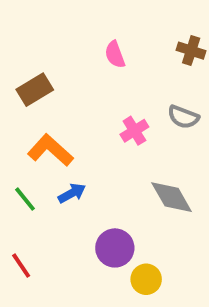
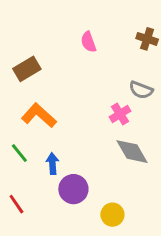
pink cross: (134, 131) -> (120, 114), moved
blue arrow: (72, 193) -> (52, 164), moved, turned -65
purple circle: (115, 248) -> (73, 189), moved

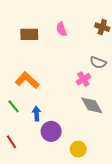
brown rectangle: (27, 69) -> (29, 34), moved, turned 30

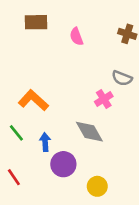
brown rectangle: (29, 34) -> (36, 22), moved
gray diamond: (92, 105) -> (89, 132), moved

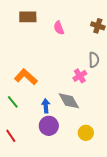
gray semicircle: (122, 78) -> (94, 60), turned -112
blue arrow: (45, 142) -> (46, 106), moved
yellow circle: (97, 186) -> (86, 133), moved

